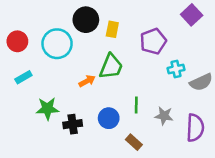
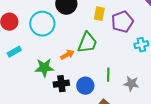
yellow rectangle: (112, 29) -> (99, 14), moved
green star: (47, 109) -> (44, 68), moved
black cross: (73, 124) -> (61, 84), moved

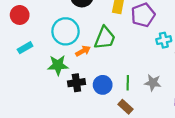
cyan circle: (42, 24) -> (66, 31), moved
green line: (108, 75) -> (128, 83), moved

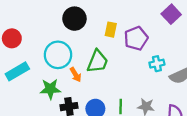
cyan rectangle: (25, 48) -> (17, 71), size x1.5
orange arrow: (83, 51) -> (76, 75), turned 88

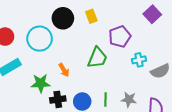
yellow rectangle: (111, 30) -> (91, 16), moved, turned -32
cyan circle: (58, 55) -> (40, 39), moved
green trapezoid: (98, 61) -> (97, 58), moved

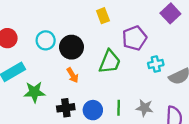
black circle: (63, 18) -> (71, 47), moved
cyan circle: (40, 39) -> (46, 40), size x0.7
green star: (41, 83) -> (34, 92), moved

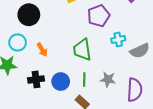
cyan circle: (46, 40) -> (18, 42), moved
black circle: (71, 47) -> (29, 15), moved
green trapezoid: (110, 62) -> (82, 50), moved, turned 150

